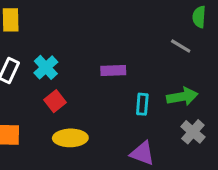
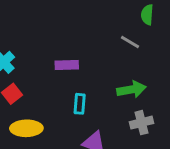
cyan rectangle: (142, 104) -> (80, 104), moved
gray cross: (193, 132) -> (142, 123), turned 35

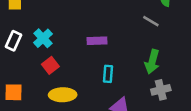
green arrow: (131, 89) -> (152, 62), turned 115

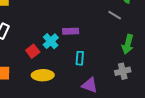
cyan cross: (43, 38) -> (51, 41), moved
green arrow: (152, 62) -> (128, 44), moved

